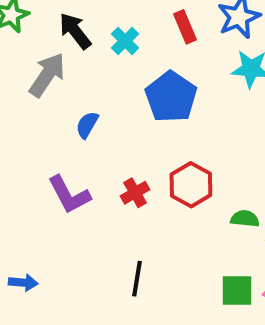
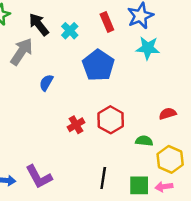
purple L-shape: (69, 195) -> (39, 177), moved
black line: (137, 279) -> (103, 178), moved

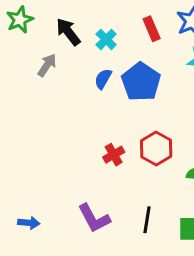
gray arrow: (22, 52) -> (47, 65), size x0.7
blue semicircle: (46, 83) -> (103, 79), moved
purple L-shape: (39, 177) -> (94, 218), moved

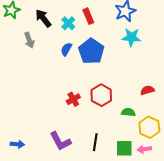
red rectangle: (152, 29) -> (88, 16), moved
gray arrow: (47, 65) -> (29, 40), turned 126

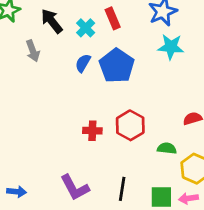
red cross: (73, 99) -> (92, 131), turned 32

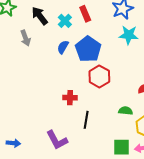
red hexagon: (130, 125) -> (99, 76), moved
black line: (122, 189) -> (86, 120), moved

